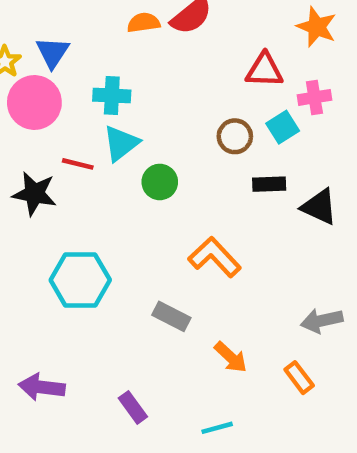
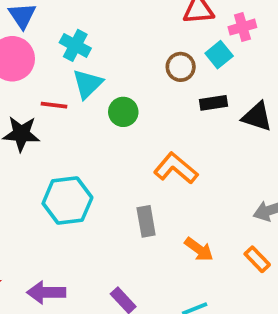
cyan cross: (112, 96) -> (75, 45), turned 32
gray rectangle: (171, 316) -> (146, 221), turned 60

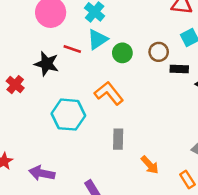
brown circle: (181, 67) -> (159, 52), moved
green circle: (123, 112) -> (122, 53), moved
orange L-shape: (176, 168) -> (109, 93), moved

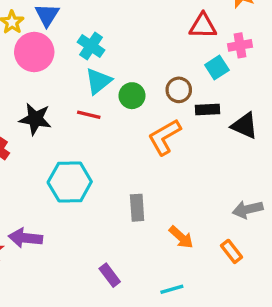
red line: (72, 49) -> (89, 115), moved
orange L-shape: (109, 93) -> (164, 137), moved, turned -76
purple arrow: (42, 173) -> (25, 238), moved

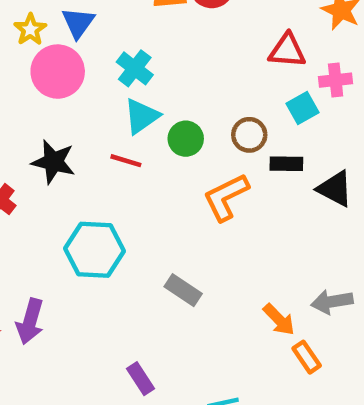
gray rectangle: (137, 208) -> (183, 290), turned -56
orange arrow: (181, 237) -> (279, 320), moved
purple arrow: (25, 238) -> (30, 321), turned -84

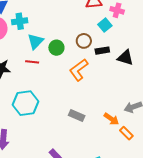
cyan cross: (135, 68) -> (20, 21), moved, turned -35
pink cross: (336, 80) -> (117, 10), turned 32
gray rectangle: (183, 290) -> (77, 116), moved

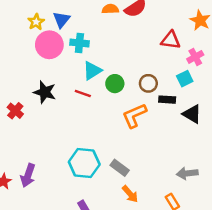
pink cross: (117, 10) -> (195, 57), turned 32
cyan square: (105, 25) -> (185, 79), moved
cyan hexagon: (26, 103) -> (84, 163), moved
orange arrow: (111, 119) -> (130, 194), moved

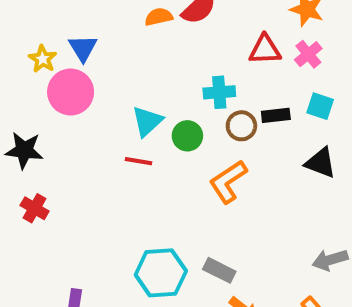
cyan cross: (79, 43) -> (219, 92), moved
pink cross: (195, 57) -> (308, 54), moved
cyan square: (185, 79) -> (320, 106), moved, turned -35
black star: (45, 92) -> (24, 150), moved
black rectangle: (167, 100) -> (276, 115), moved

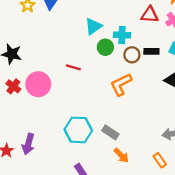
pink circle: (71, 92) -> (38, 84), moved
cyan triangle: (147, 121) -> (93, 26), moved
green circle: (187, 136) -> (105, 47), moved

